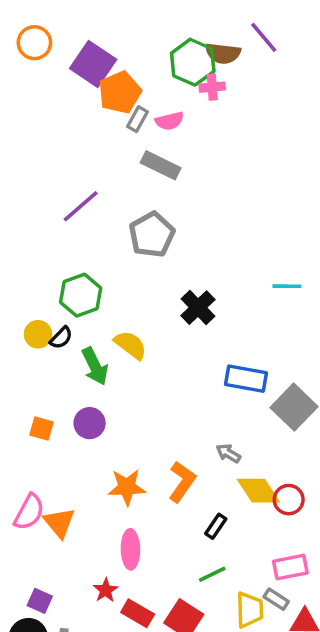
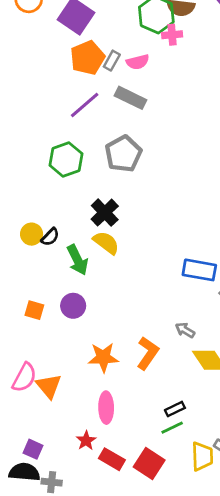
orange pentagon: (120, 92) -> (87, 58), moved
purple line: (81, 206) -> (85, 105), moved
green hexagon: (81, 295) -> (66, 159), moved
black cross: (198, 308) -> (105, 213), moved
black rectangle: (216, 526) -> (175, 409), moved, turned 30

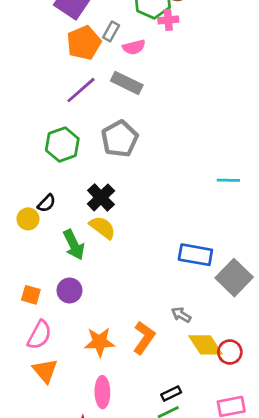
gray rectangle: (112, 61) -> (111, 31), moved
black semicircle: (50, 237) -> (47, 203), moved
pink semicircle: (24, 377) -> (39, 335), moved

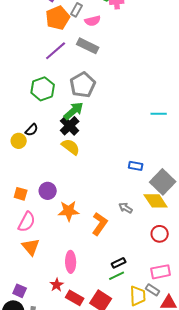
green arrow: (74, 245) -> (74, 111), moved, turned -105
blue rectangle: (195, 255) -> (136, 166), size x0.6
orange star: (100, 342) -> (69, 211), moved
yellow diamond: (205, 345) -> (156, 201), moved

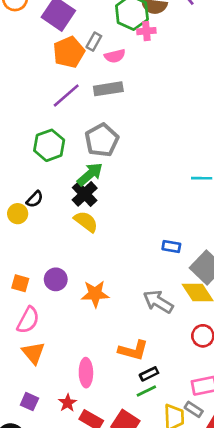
gray rectangle: (88, 46) -> (108, 89), turned -35
gray arrow: (126, 208) -> (158, 302), size x1.6
orange star: (69, 211) -> (95, 294), moved
orange L-shape: (100, 224) -> (133, 350), moved, turned 70
purple square: (20, 291) -> (29, 402), moved

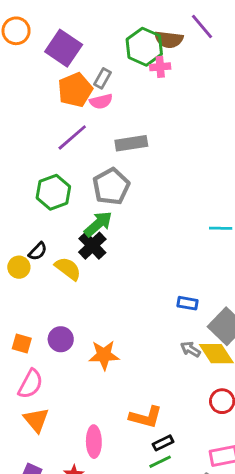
pink semicircle: (115, 56) -> (101, 101), moved
gray rectangle: (108, 89) -> (131, 143), moved
yellow semicircle: (86, 222) -> (68, 269), moved
gray arrow: (158, 302) -> (190, 349), moved, size x0.6

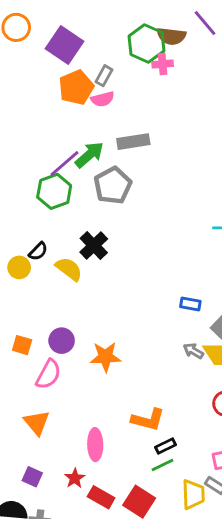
purple line: (72, 137) -> (64, 164), moved
green arrow: (98, 224) -> (89, 155), moved
pink semicircle: (30, 384) -> (48, 374), moved

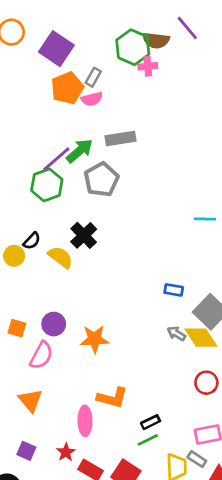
orange L-shape: (148, 420) -> (112, 398), moved

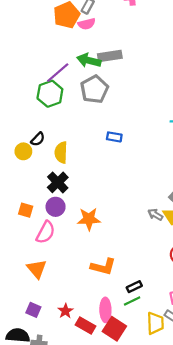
green arrow: (80, 151) -> (89, 60), moved, turned -125
black cross: (84, 235) -> (58, 182), moved
yellow semicircle: (60, 257) -> (61, 152), turned -125
blue rectangle: (174, 290) -> (114, 137), moved
pink ellipse: (85, 421) -> (105, 310), moved

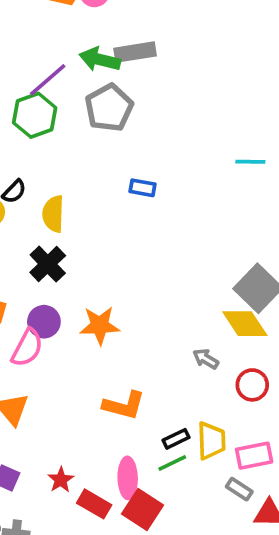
purple circle: (56, 207) -> (44, 322), moved
gray arrow: (155, 215) -> (206, 359), moved
yellow trapezoid: (155, 323) -> (211, 441), moved

